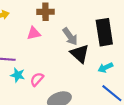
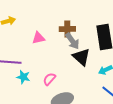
brown cross: (45, 12) -> (67, 29), moved
pink semicircle: (37, 79) -> (49, 79), moved

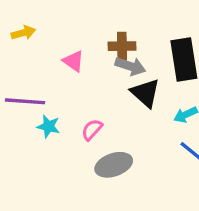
pink triangle: (38, 38) -> (74, 61), turned 48
gray arrow: (72, 41) -> (130, 66), turned -36

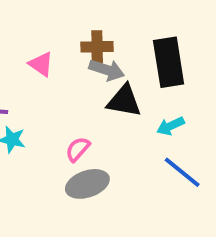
black triangle: (145, 93) -> (124, 101), turned -32
pink semicircle: (92, 130) -> (78, 149), moved

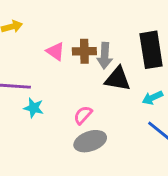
brown cross: (97, 47) -> (84, 51), moved
gray arrow: (107, 70) -> (105, 56), turned 75

